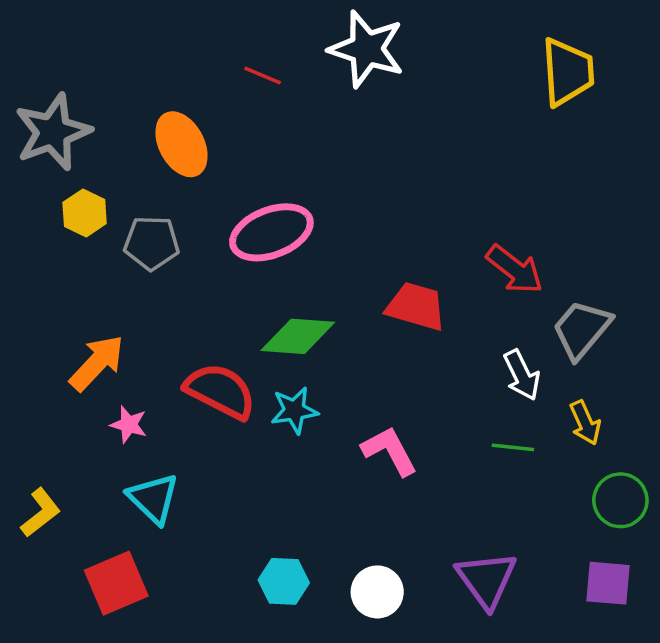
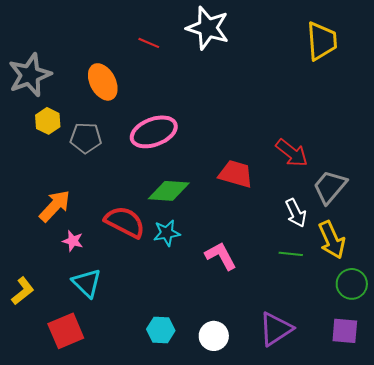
yellow arrow: (585, 423) -> (332, 240), size x1.5
purple triangle: (486, 580) -> (276, 329), turned 33

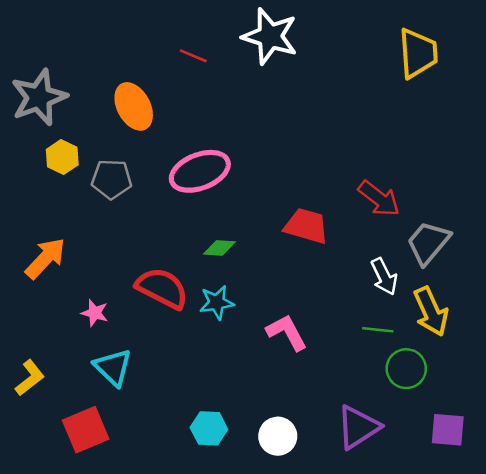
green diamond: (169, 191) -> (219, 248), size x0.6
orange arrow: (55, 206) -> (45, 258), moved
green circle: (352, 284) -> (406, 369), moved

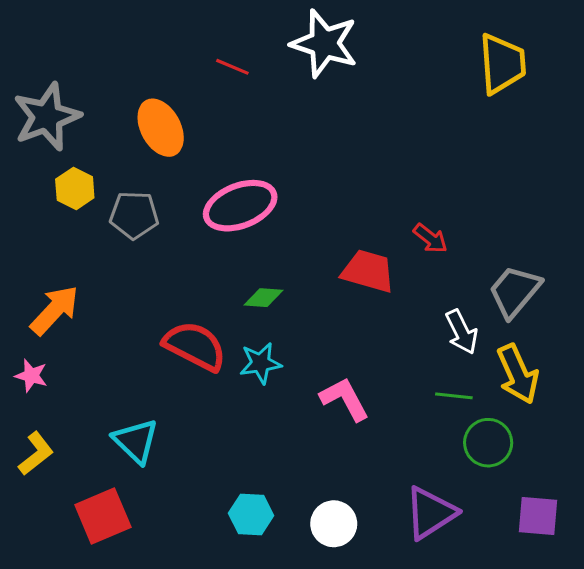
red arrow: (379, 199) -> (430, 238), moved, size x0.7
pink star: (95, 313) -> (31, 376), moved

